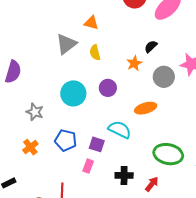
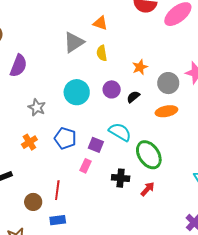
black semicircle: (151, 46) -> (133, 97), moved
orange ellipse: (146, 108) -> (166, 111), moved
green ellipse: (168, 154) -> (149, 155), moved, turned 40

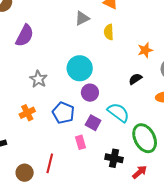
gray triangle: (74, 42) -> (82, 18), size x0.7
purple circle: (112, 89) -> (90, 93), moved
pink rectangle: (85, 166) -> (80, 142), turned -48

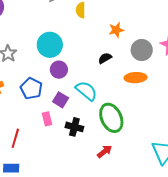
black cross: (114, 158) -> (74, 127), moved

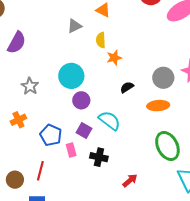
orange star: (116, 30) -> (114, 58), moved
blue pentagon: (31, 88) -> (51, 135), moved
green ellipse: (111, 118) -> (167, 146), moved

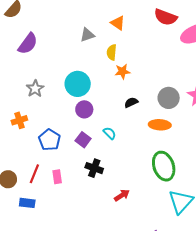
cyan semicircle: (109, 121) -> (110, 133), size x0.6
pink rectangle: (71, 150) -> (57, 177), moved

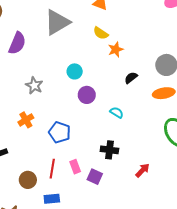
gray triangle: (87, 35) -> (57, 22), moved, size x1.8
yellow semicircle: (112, 52) -> (101, 33), turned -49
cyan circle: (78, 84) -> (75, 71), size x0.6
purple square: (83, 140) -> (95, 177), moved

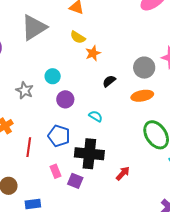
gray star: (34, 85) -> (25, 90), moved
blue pentagon: (60, 132) -> (59, 136), moved
black cross: (109, 150) -> (89, 154), size x1.6
red line: (52, 169) -> (29, 147), moved

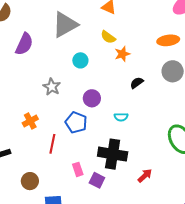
cyan circle: (53, 76) -> (80, 60), moved
orange ellipse: (142, 96) -> (168, 40), moved
cyan semicircle: (96, 116) -> (121, 117), turned 144
blue pentagon: (59, 136) -> (76, 122), moved

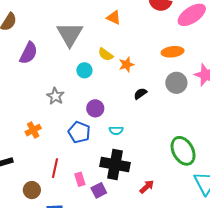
gray triangle: (65, 25) -> (70, 34), turned -32
yellow semicircle: (108, 37) -> (106, 54), moved
cyan semicircle: (121, 117) -> (116, 130), moved
red line: (52, 144) -> (55, 168), moved
purple square: (97, 180) -> (99, 190), turned 35

